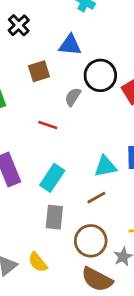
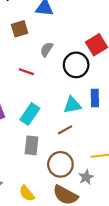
black circle: (100, 75) -> (76, 65), moved
yellow semicircle: (38, 262) -> (27, 193), moved

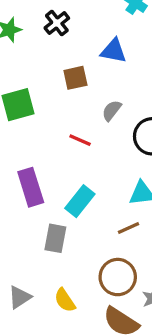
gray rectangle: (31, 145) -> (55, 238), moved
yellow semicircle: (27, 193) -> (65, 300), moved

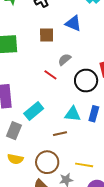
red line: (80, 140) -> (50, 75), moved
yellow semicircle: (65, 300) -> (15, 159), moved, turned -56

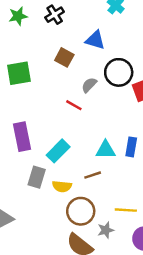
brown square: (47, 35) -> (64, 57), turned 35
black circle: (86, 81) -> (119, 72), moved
yellow semicircle: (15, 159) -> (62, 186), moved

